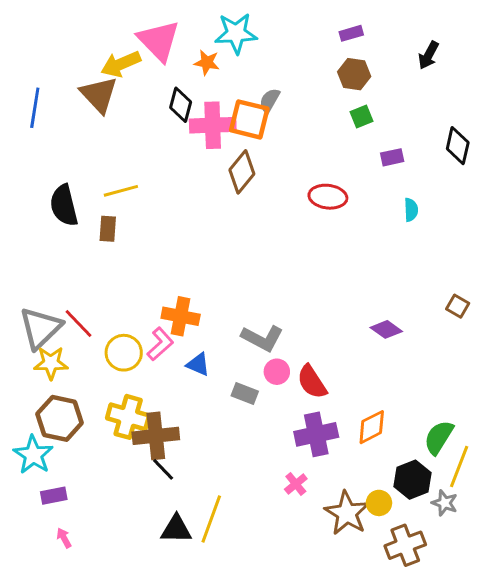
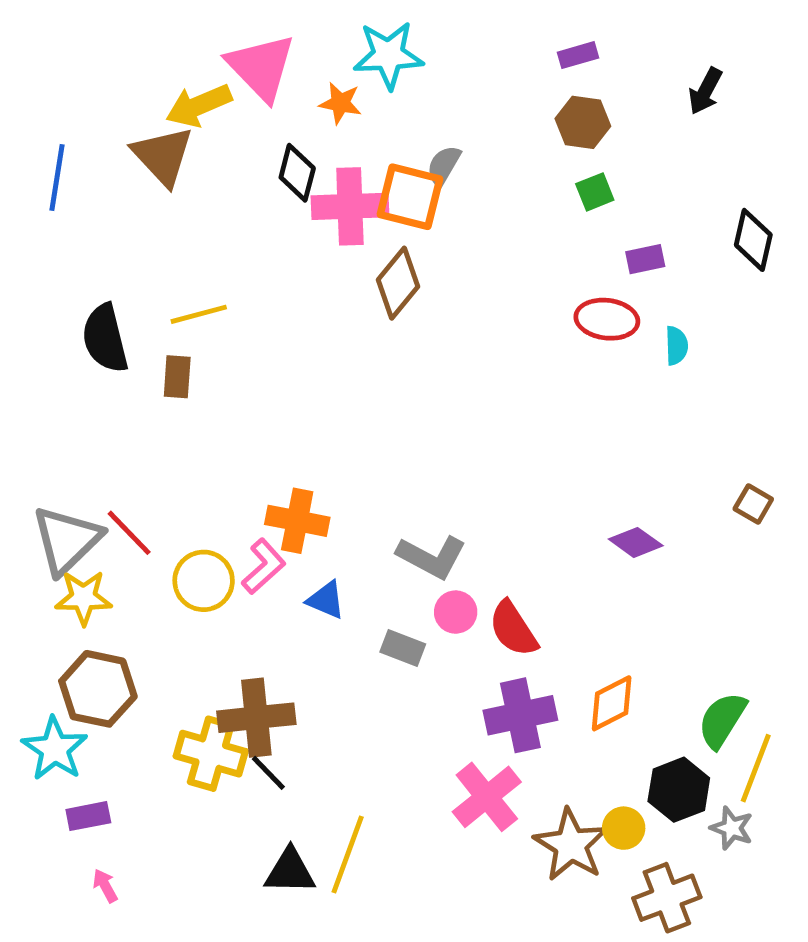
red ellipse: (328, 197) -> (607, 319), moved
yellow cross: (128, 417) -> (211, 754), moved
pink cross: (296, 484) -> (487, 797), size x1.8

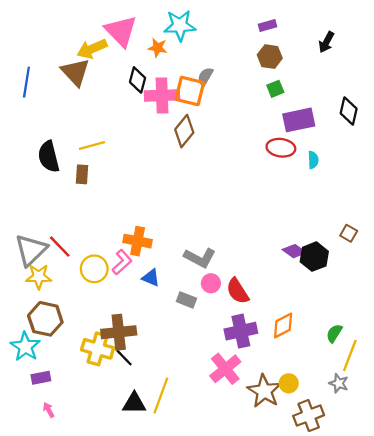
purple rectangle: (645, 259) -> (299, 120), size x1.8
green semicircle: (722, 720) -> (334, 333), size x0.7
black hexagon: (679, 790) -> (314, 257), moved

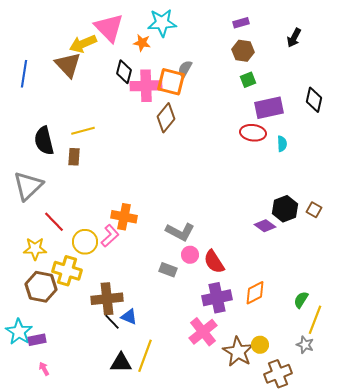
gray triangle: (31, 250) -> (28, 186), moved
black hexagon: (314, 257) -> (285, 209), moved
blue triangle: (151, 278) -> (129, 317), moved
cyan star: (25, 347) -> (19, 332), moved
yellow cross: (98, 349) -> (67, 271), moved

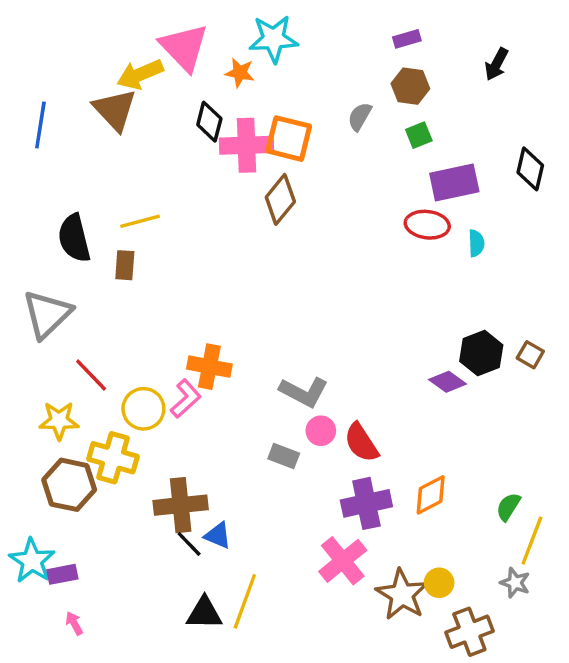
gray semicircle: (185, 69) -> (360, 117), moved

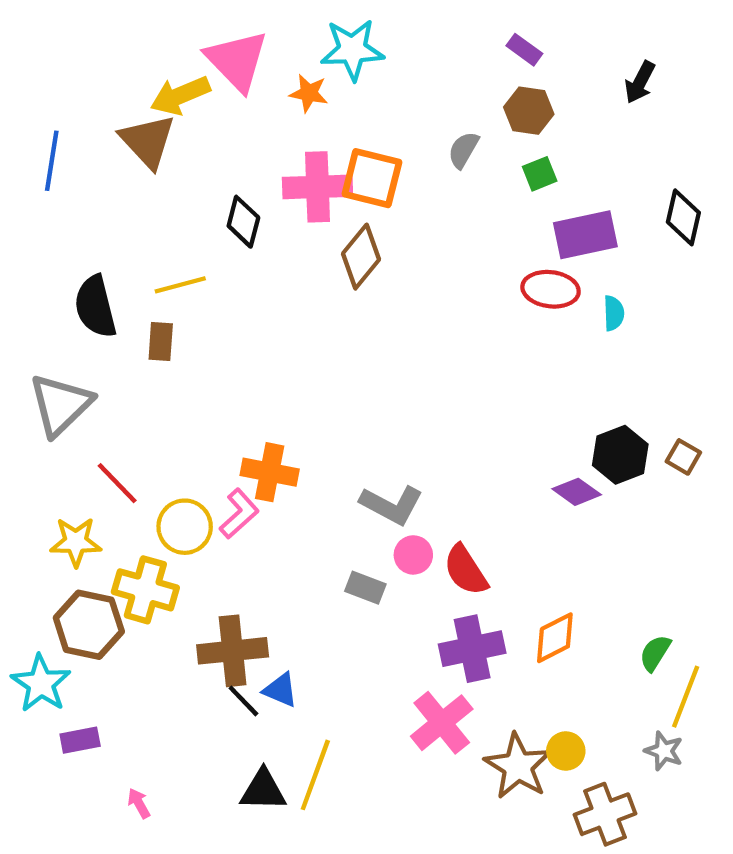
purple rectangle: (407, 39) -> (524, 50), turned 52
black diamond: (209, 122) -> (243, 222), moved
cyan star: (32, 561) -> (41, 683), moved
pink arrow: (74, 623) -> (139, 803), moved

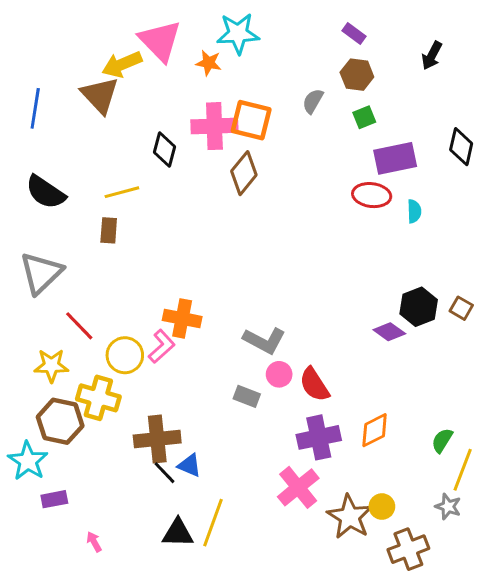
black semicircle: (95, 307) -> (46, 192), moved, turned -42

